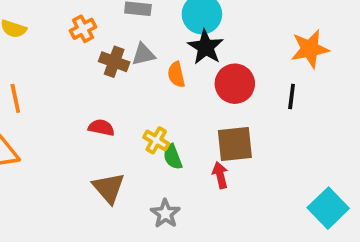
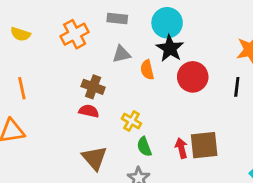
orange cross: (83, 29) -> (75, 34), size x1.4
brown cross: (114, 62) -> (93, 87), moved
brown square: (235, 144) -> (204, 145), moved
green semicircle: (173, 157) -> (144, 147), moved

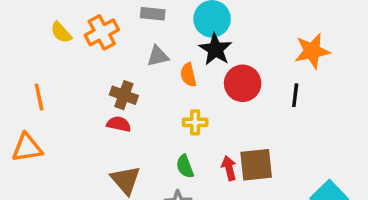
yellow semicircle: (20, 34) -> (61, 32), moved, turned 30
yellow cross: (131, 121) -> (195, 122), moved, turned -30

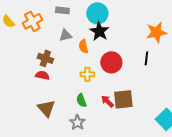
red circle: (243, 83) -> (111, 62), moved
red arrow: (229, 168) -> (107, 101), turned -32

